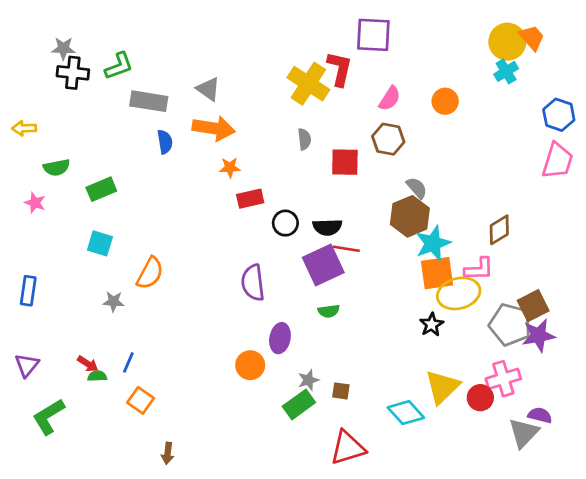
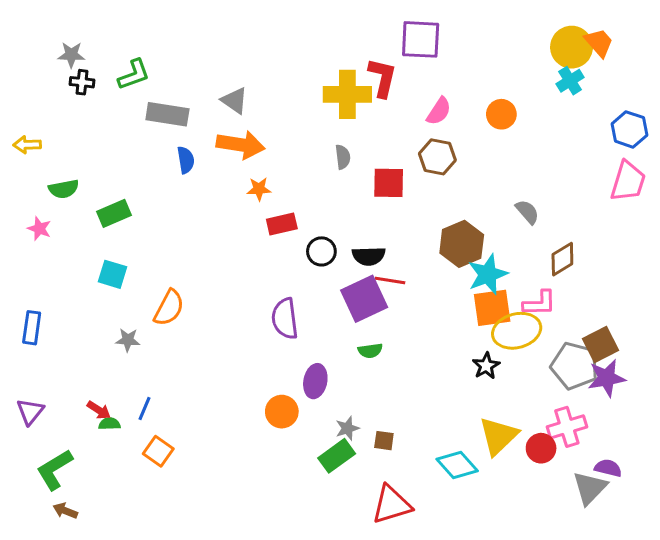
black cross: (73, 73) -> (82, 82), size x0.7
yellow cross: (308, 84) -> (347, 94), turned -33
gray semicircle: (417, 188) -> (527, 212), moved
brown arrow: (168, 453) -> (65, 511), moved, turned 105

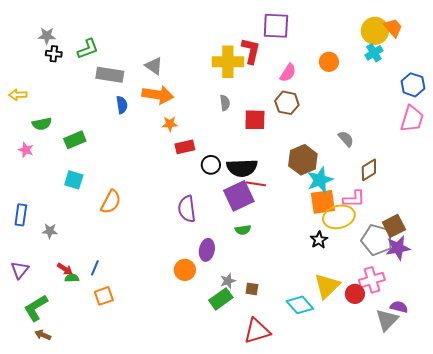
orange circle: (501, 114) -> (329, 62), moved
black semicircle: (369, 256) -> (242, 168), size x1.4
gray star: (128, 340) -> (50, 231), moved
orange square: (158, 451) -> (104, 296), turned 36

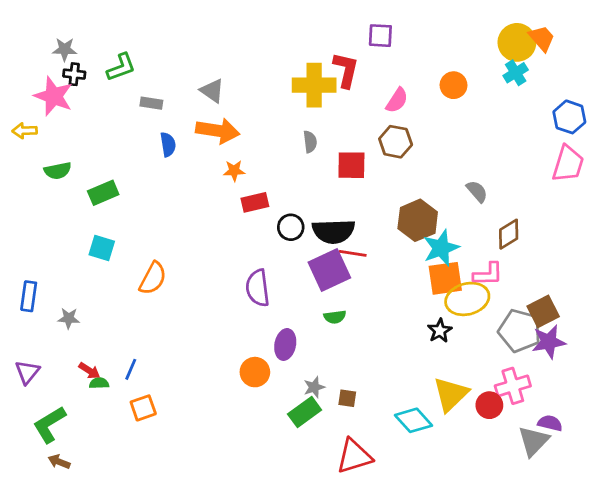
purple square: (276, 26) -> (380, 36), size x0.7
gray rectangle: (110, 75) -> (151, 103), size x0.6
pink star: (26, 150) -> (54, 96), moved, size x1.8

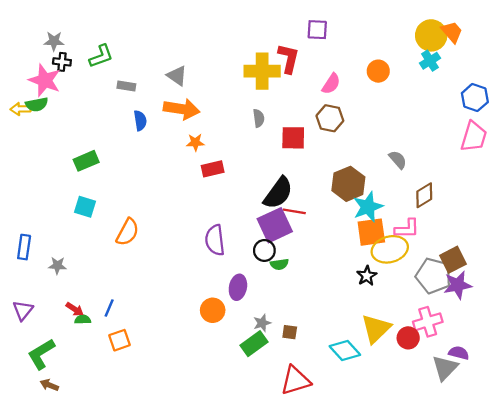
green semicircle: (58, 171) -> (37, 104), moved
black circle: (291, 227) -> (264, 250), moved
black semicircle: (334, 231) -> (278, 193), turned -52

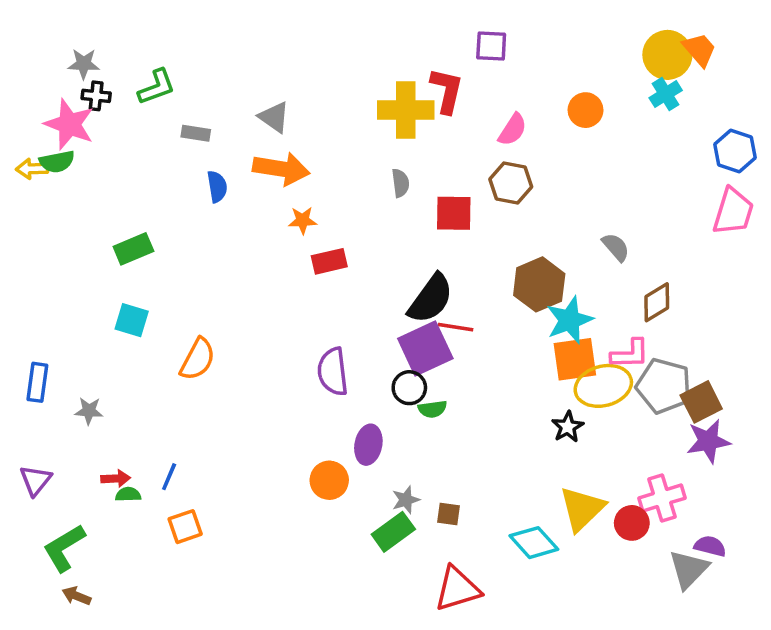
gray pentagon: (433, 276) -> (664, 386), moved
red arrow: (75, 309) -> (116, 478), turned -36

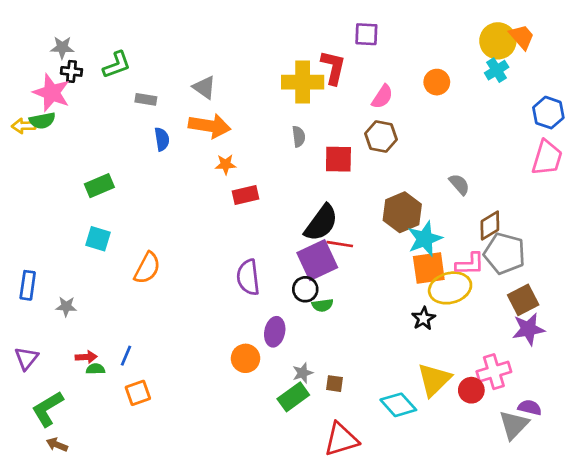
gray pentagon: (664, 386) -> (505, 253), moved

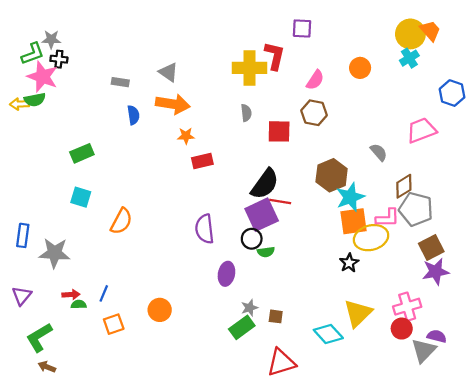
green L-shape: (117, 65) -> (33, 54), moved
pink trapezoid: (547, 158) -> (421, 130), moved, turned -128
gray star: (66, 307) -> (55, 253), size x1.8
orange circle: (245, 358) -> (160, 310), moved
red circle: (471, 390) -> (402, 329), moved

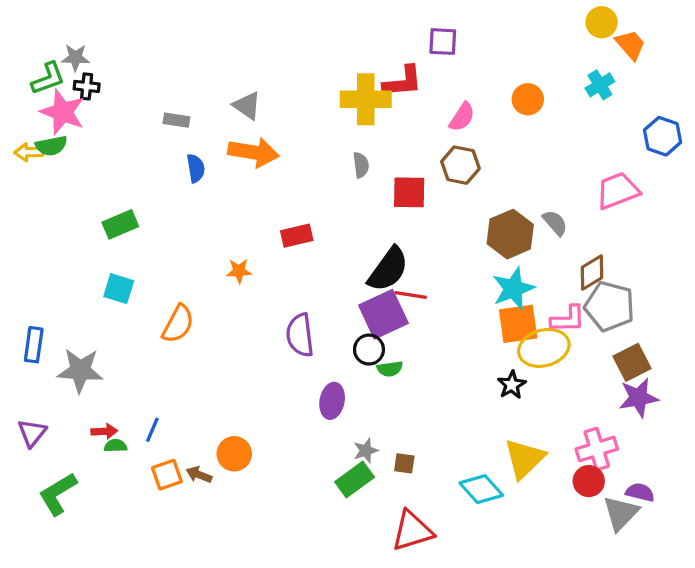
yellow circle: (410, 34) -> (602, 22), moved, size x0.7
red L-shape: (275, 56) -> (403, 82), turned 72
orange star: (186, 136) -> (239, 271), moved
brown hexagon: (332, 175) -> (510, 234), moved
brown arrow: (47, 367) -> (199, 475), moved

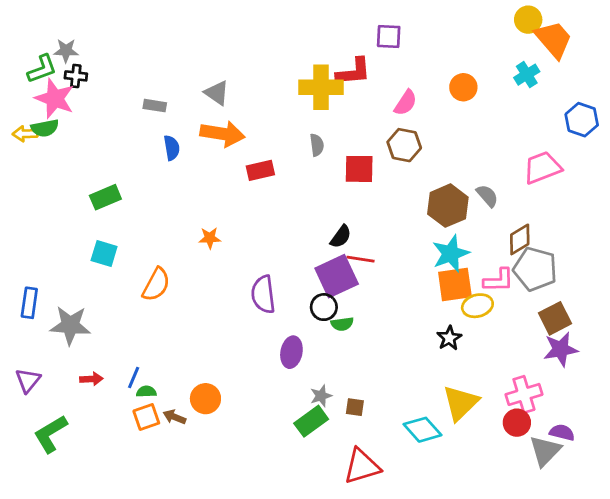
orange trapezoid: (630, 45) -> (554, 39), size x1.4
red rectangle: (297, 236) -> (260, 170), moved
black semicircle: (388, 269) -> (341, 237), size x0.6
yellow ellipse: (544, 348) -> (477, 306), size x0.7
green semicircle: (116, 446) -> (146, 392), moved

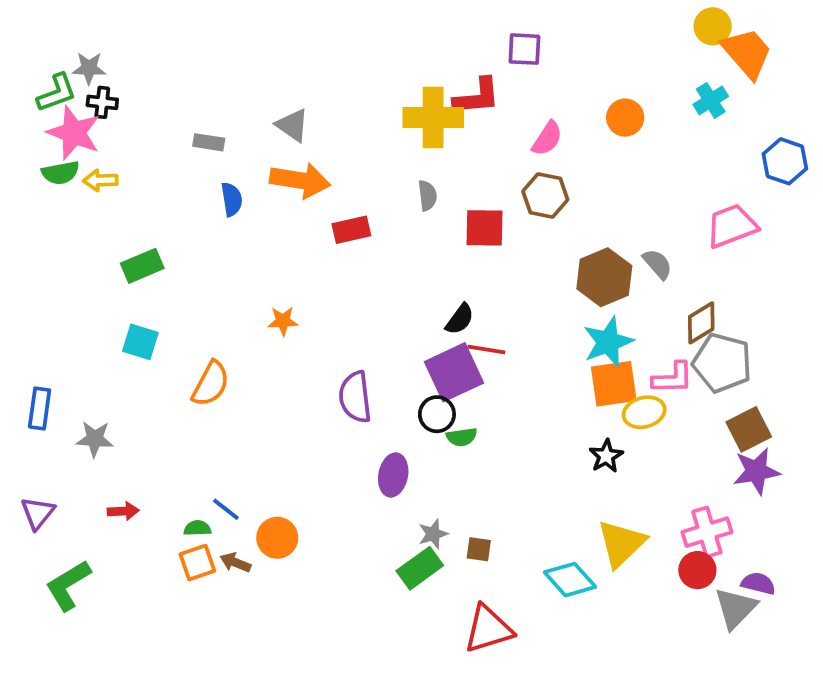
yellow arrow: (25, 134) -> (100, 180), moved
gray star: (70, 325) -> (95, 439), size x0.7
blue line: (134, 378) -> (226, 509), moved, turned -75

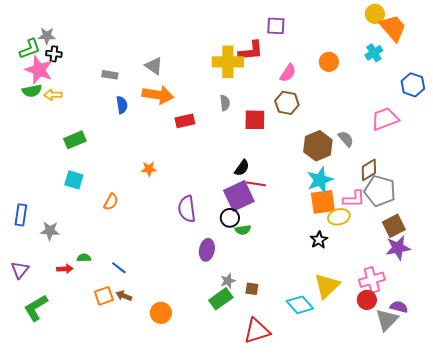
orange semicircle: (211, 384) -> (111, 202), size x0.7
green semicircle: (197, 528) -> (84, 258), moved
orange circle: (277, 538) -> (161, 313), moved

